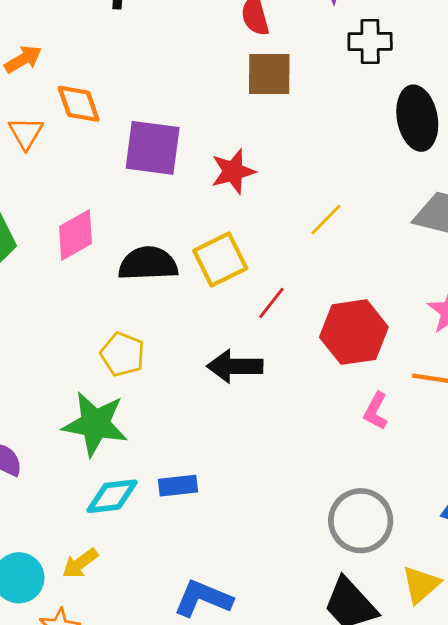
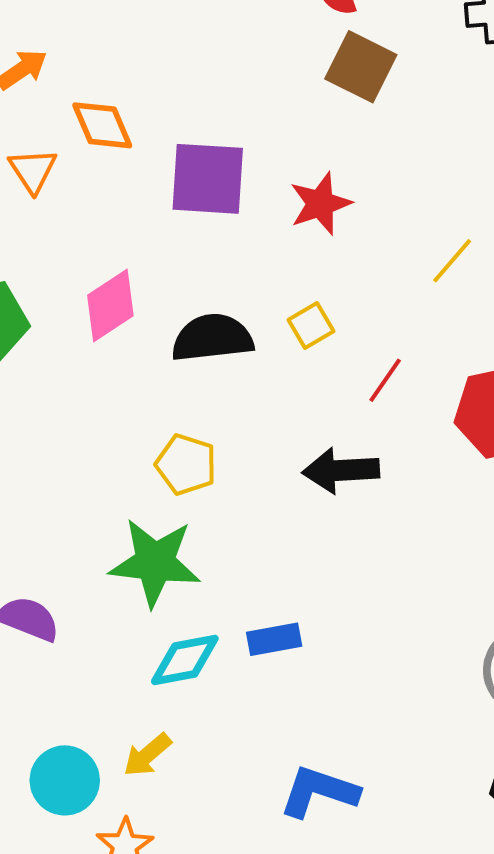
brown square: (269, 74) -> (361, 67), turned 30
yellow square: (220, 259) -> (311, 325), size x0.6

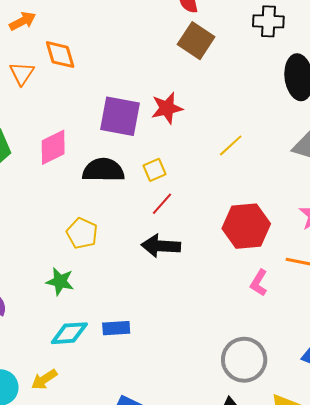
purple square: (208, 179) -> (120, 116), moved
red line: (385, 380) -> (162, 204), moved
green star: (155, 562) -> (60, 281), size x0.6

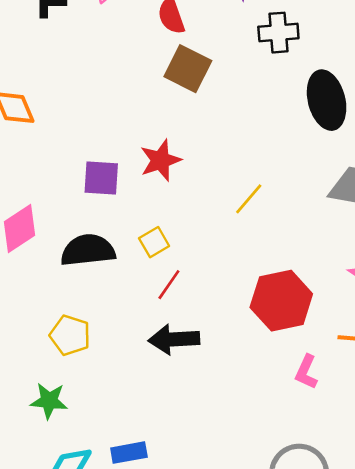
purple square: (120, 116) -> (101, 178), size x0.7

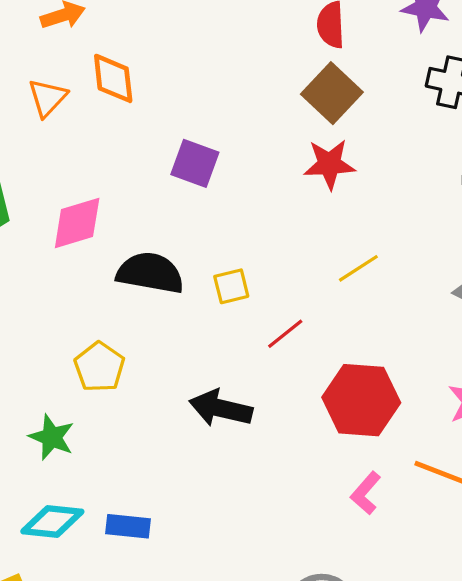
red star: (160, 160) -> (329, 164), moved
purple square: (101, 178) -> (195, 163), moved
red line: (169, 285) -> (285, 334), moved

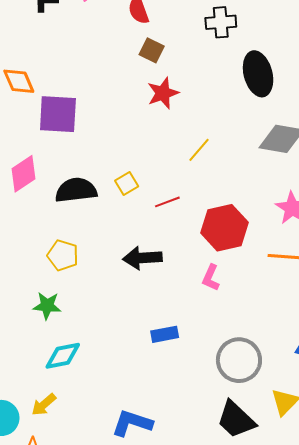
brown square: (332, 93) -> (152, 50), size x0.7
purple square: (195, 163) -> (58, 114), moved, size x1.4
red line: (285, 334) -> (167, 202), turned 35
pink L-shape: (366, 493) -> (211, 278), moved
blue rectangle: (128, 526) -> (165, 334), moved

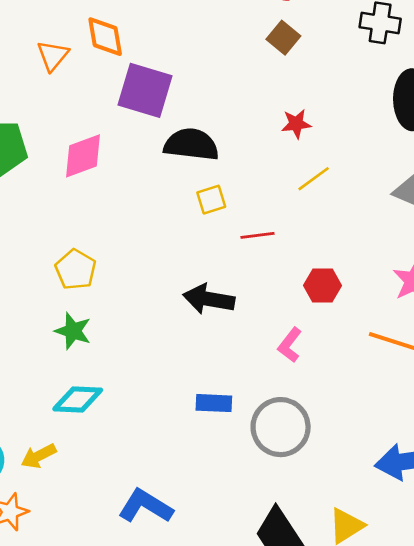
red star: (163, 93) -> (296, 124), moved, size x0.7
black semicircle: (76, 190) -> (191, 145), moved
red hexagon: (224, 228) -> (322, 285), size x0.6
yellow pentagon: (63, 255) -> (76, 270), moved
gray circle: (239, 360) -> (281, 427), moved

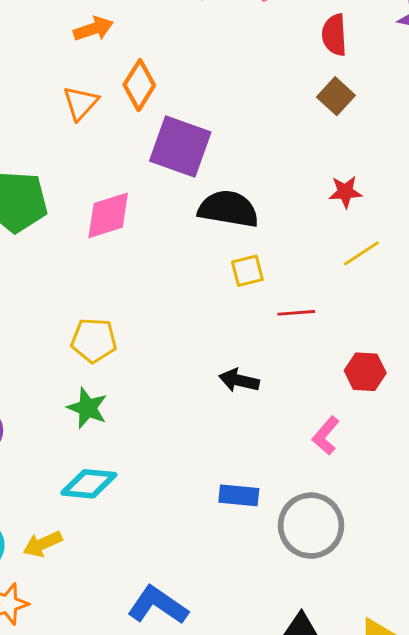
orange diamond: (105, 37) -> (139, 85), turned 39
yellow pentagon: (76, 270) -> (94, 340), turned -30
black arrow: (209, 299) -> (239, 380), size x0.7

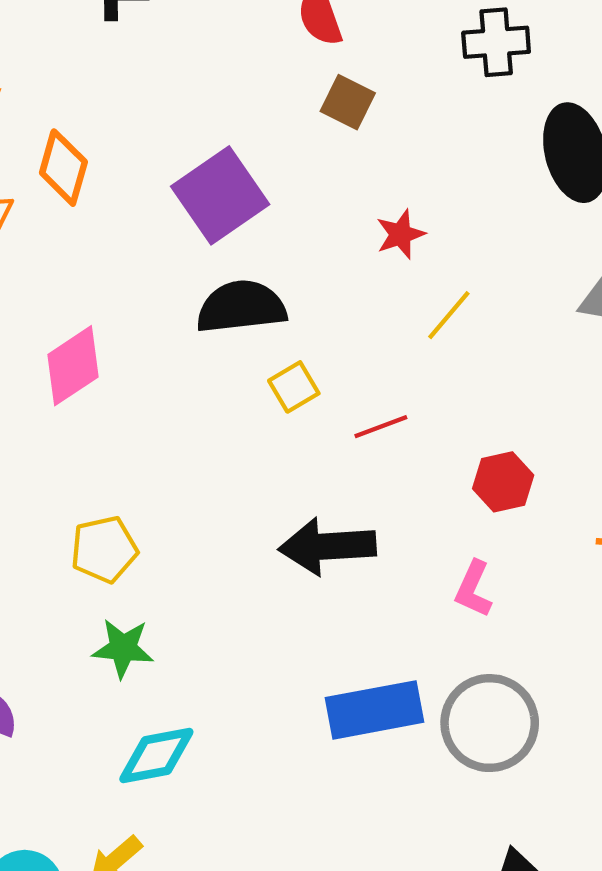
purple square: (180, 147) -> (220, 195), moved, turned -38
black arrow: (239, 380) -> (327, 546), size x1.6
blue rectangle: (239, 495) -> (374, 710), size x1.6

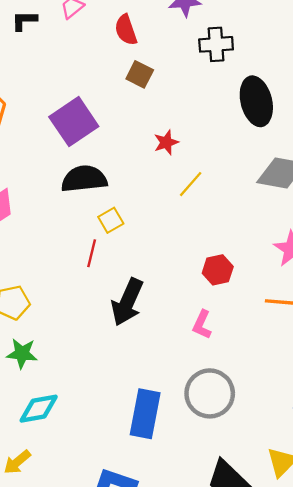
red line: (381, 427) -> (92, 253), moved, turned -56
black arrow: (327, 546) -> (127, 302), turned -63
blue rectangle: (374, 710) -> (145, 414), moved, turned -69

